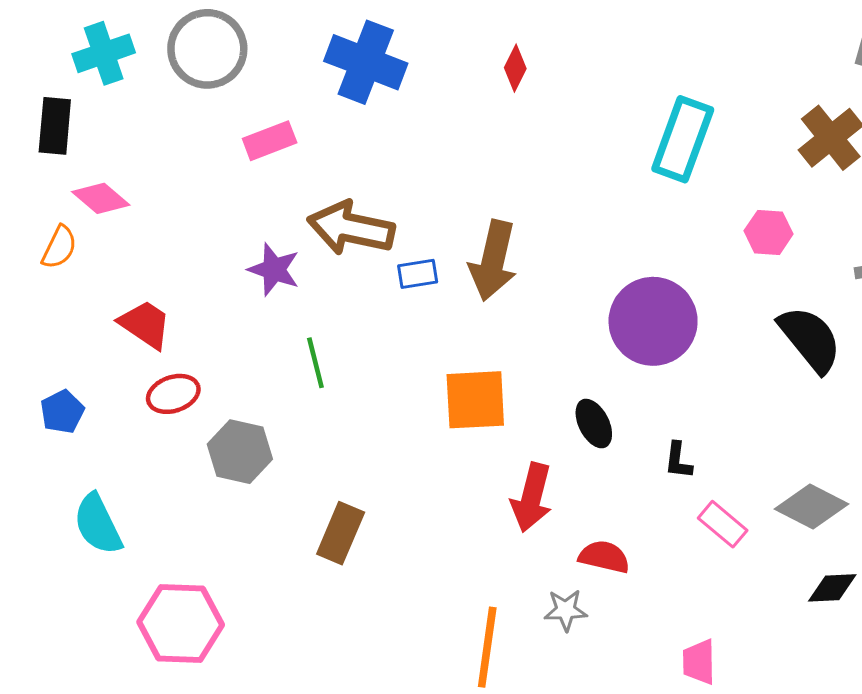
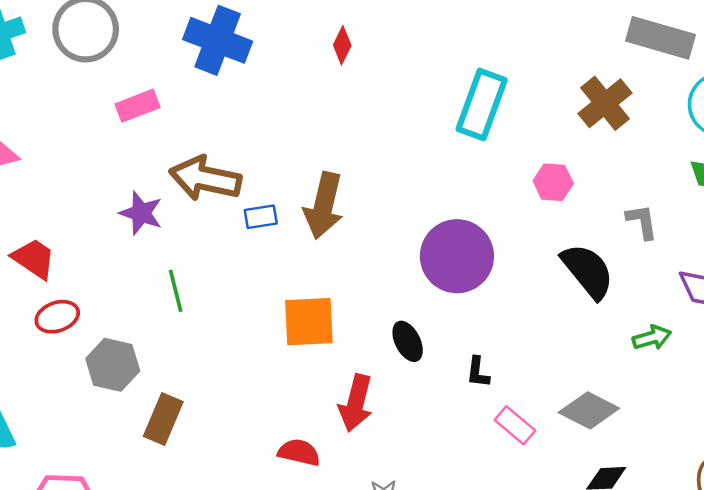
brown rectangle: (341, 533) -> (163, 419), moved
red semicircle: (604, 557) -> (299, 452), moved

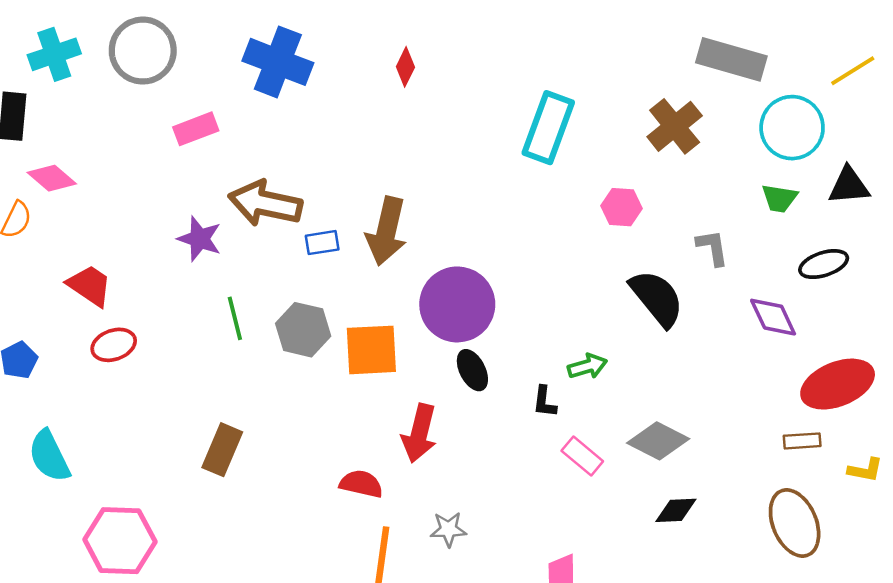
purple circle: (457, 256) -> (457, 304), moved
green arrow: (652, 338) -> (587, 366), moved
gray hexagon: (113, 365) -> (303, 330), moved

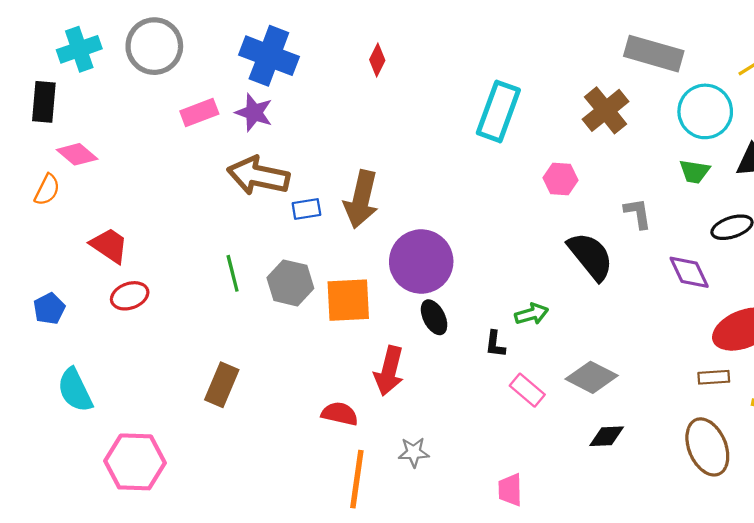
purple star: (200, 239) -> (254, 113), moved

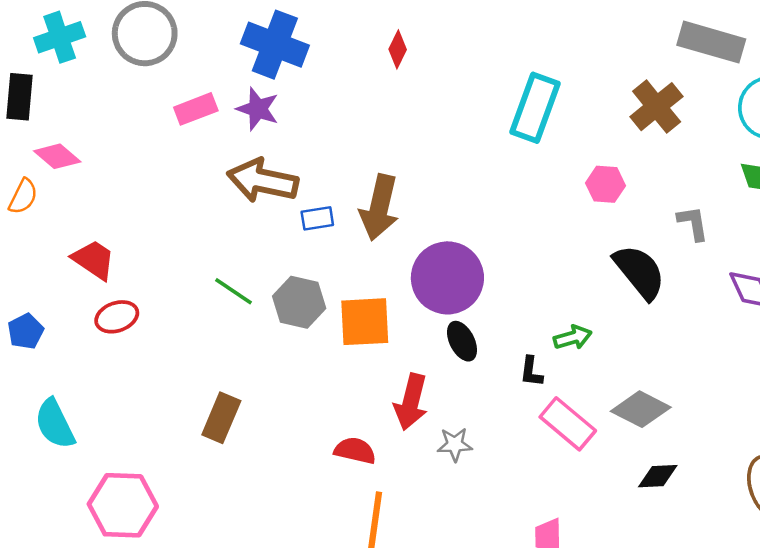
green line: (233, 273) -> (233, 291), turned -42
pink rectangle: (527, 390) -> (568, 424), size x1.4
gray star: (414, 452) -> (455, 444), moved

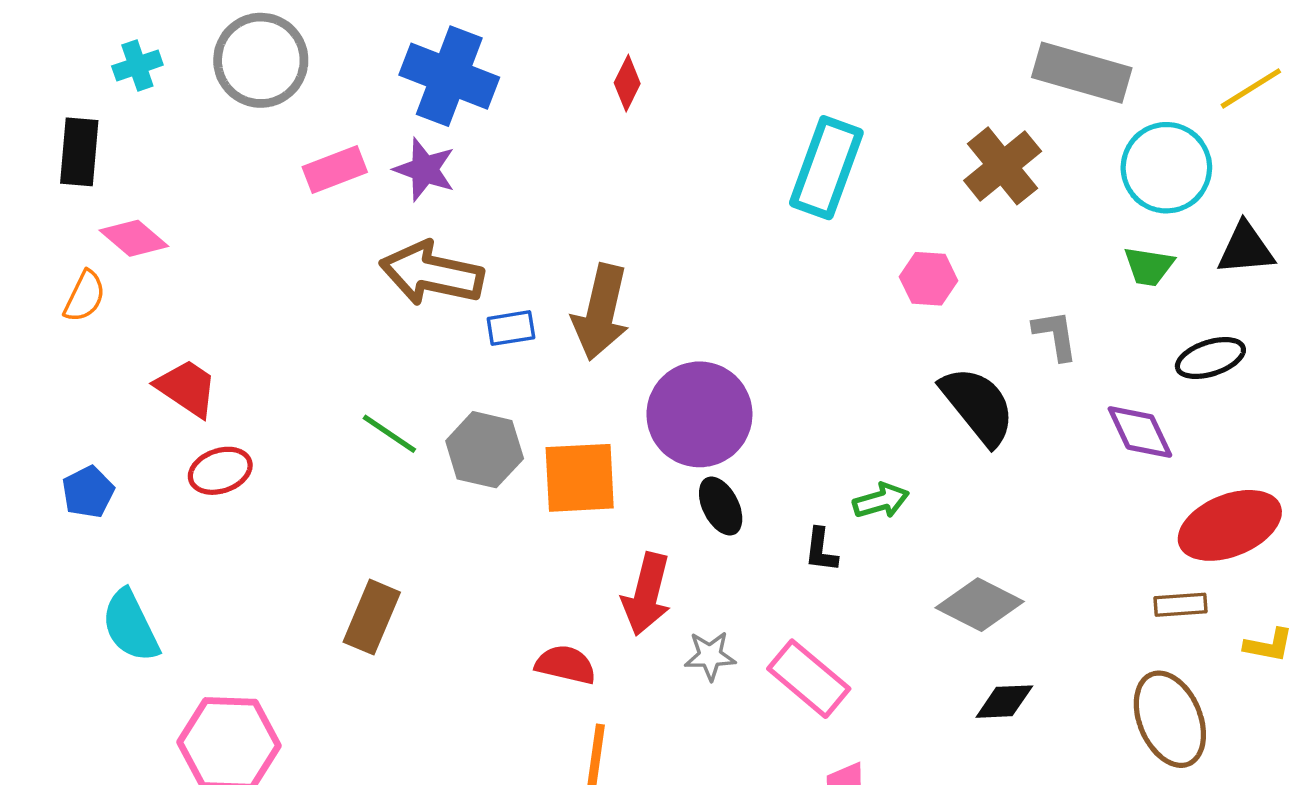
cyan cross: (60, 37) -> (137, 66), size x0.7
pink rectangle: (568, 424) -> (809, 679), moved

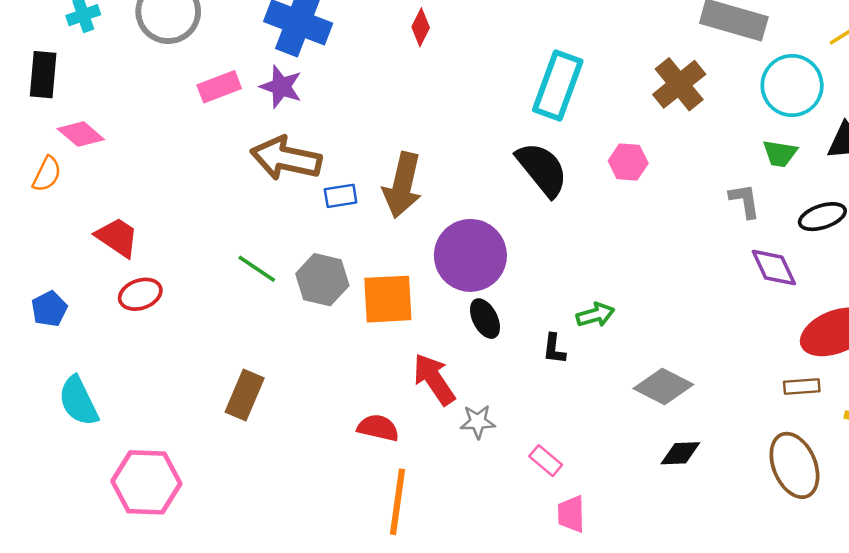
gray L-shape: (1055, 335) -> (745, 201), moved
black semicircle: (978, 406) -> (542, 169), moved
red arrow: (647, 594) -> (434, 379), turned 132
pink rectangle: (809, 679) -> (546, 461), moved, size x0.6

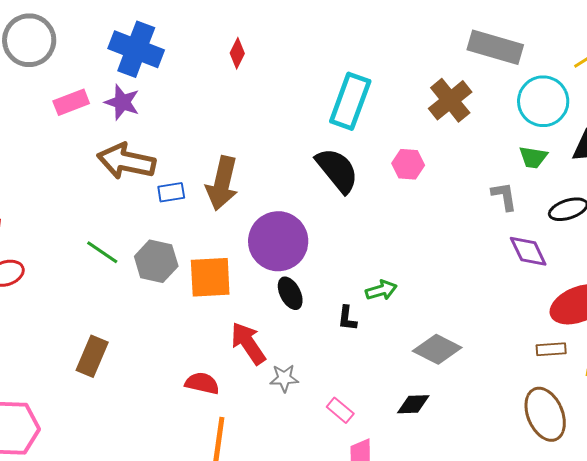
black diamond: (680, 453) -> (413, 404), moved

